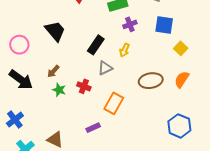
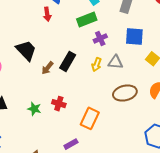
gray triangle: (105, 68) -> (115, 62), moved, turned 35
brown arrow: (53, 71) -> (47, 68), moved

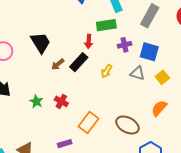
red arrow: (47, 14) -> (89, 41), moved
purple cross: (100, 38) -> (125, 45), moved
gray triangle: (115, 62) -> (137, 73), moved
brown ellipse: (125, 93) -> (127, 125), moved, turned 30

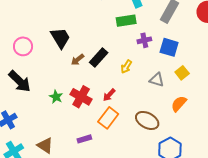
red arrow: (89, 41) -> (109, 95), moved, turned 40
gray triangle: (137, 73) -> (157, 80), moved
red cross: (61, 101) -> (81, 97), size x1.5

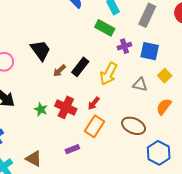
green rectangle: (126, 21) -> (105, 28), turned 42
yellow arrow: (126, 67) -> (109, 74), size x1.6

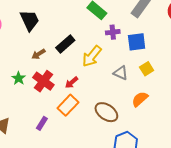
blue square: (150, 51) -> (137, 42), turned -30
brown arrow: (59, 71) -> (39, 54), moved
purple rectangle: (72, 149) -> (42, 123), turned -48

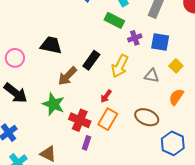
black trapezoid: (30, 20) -> (51, 45), turned -40
blue square: (137, 42) -> (160, 42), turned 30
brown arrow: (39, 54) -> (67, 76), size x1.5
green star: (19, 78) -> (53, 104), size x1.6
red cross: (43, 81) -> (80, 120), moved

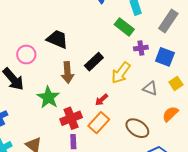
pink circle: (15, 58) -> (26, 55), moved
brown arrow: (67, 76) -> (67, 73), turned -60
red cross: (80, 120) -> (71, 118), turned 35
purple rectangle: (86, 143) -> (73, 142), turned -32

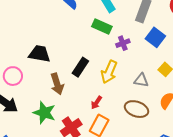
blue square: (165, 57) -> (155, 37), moved, turned 30
brown ellipse: (137, 128) -> (136, 109), moved

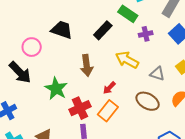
black rectangle: (80, 67) -> (103, 30), moved
yellow arrow: (109, 72) -> (127, 60), turned 85
brown arrow: (57, 84) -> (87, 65), moved

